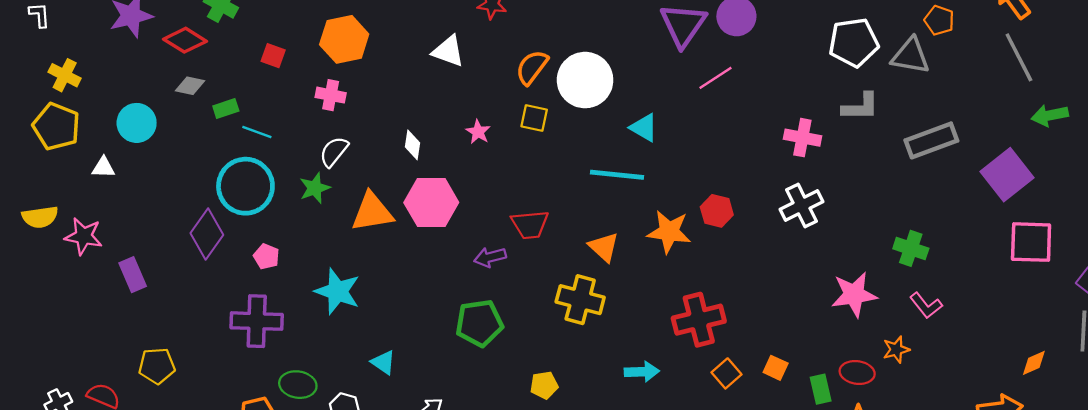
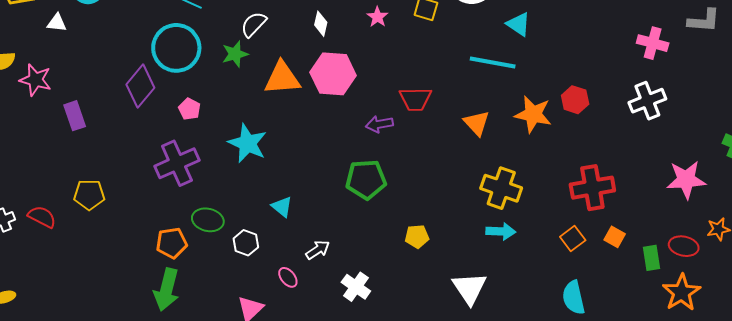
yellow cross: (580, 300) -> (501, 188), moved
red cross: (699, 320) -> (592, 188), moved
purple cross: (257, 321) -> (177, 163), turned -30

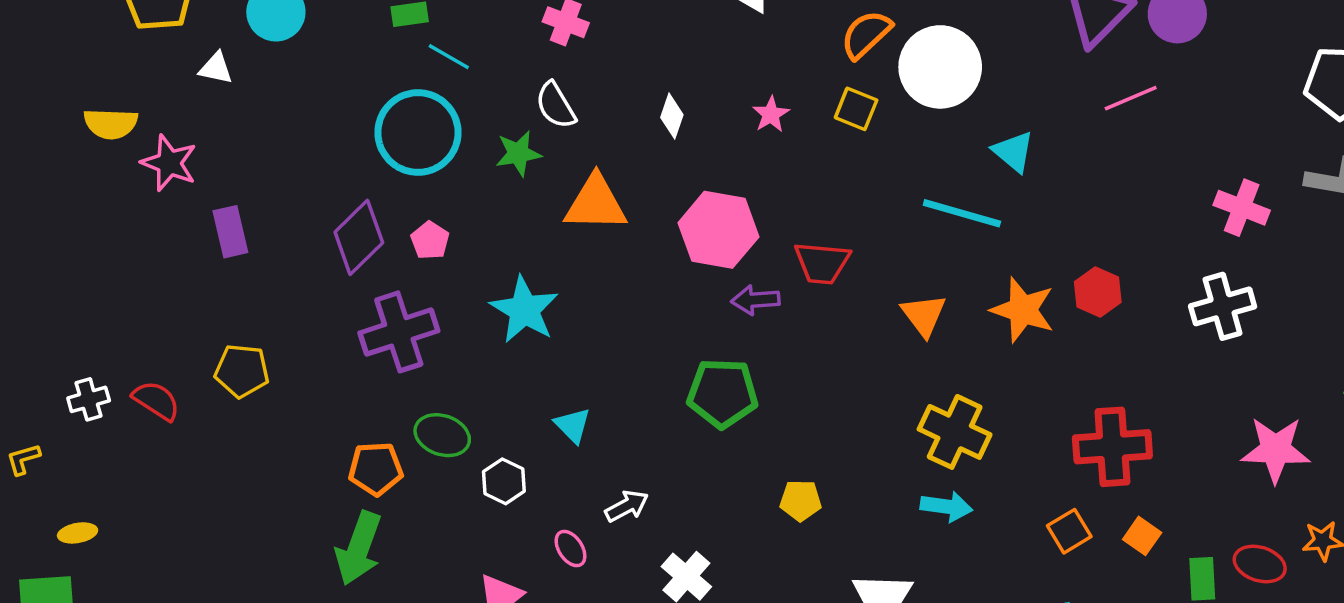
white semicircle: (254, 24) -> (556, 105), turned -80
pink hexagon: (333, 74) -> (718, 230), moved
purple diamond: (140, 86) -> (359, 237), moved

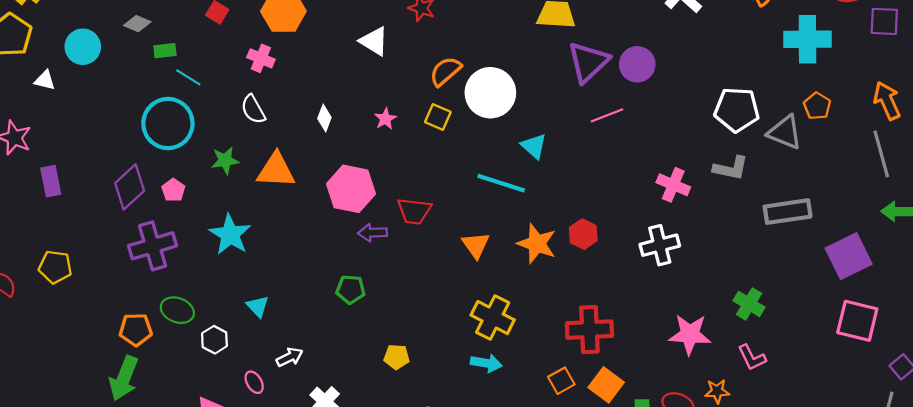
green star: (518, 153) -> (225, 160), moved
green pentagon: (723, 393) -> (351, 289), size x0.7
orange square: (1142, 536) -> (606, 385), size x1.5

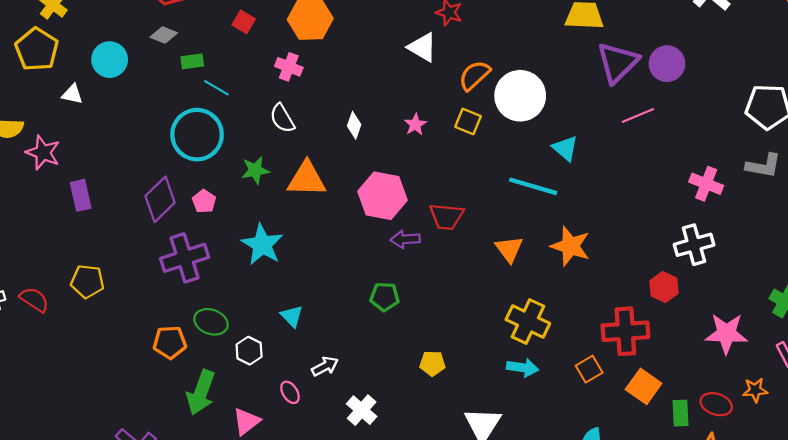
white triangle: (374, 41) -> (422, 47), moved
red hexagon: (583, 234) -> (664, 287), moved
green arrow: (124, 378) -> (201, 392), moved
orange square: (561, 381) -> (589, 369), moved

